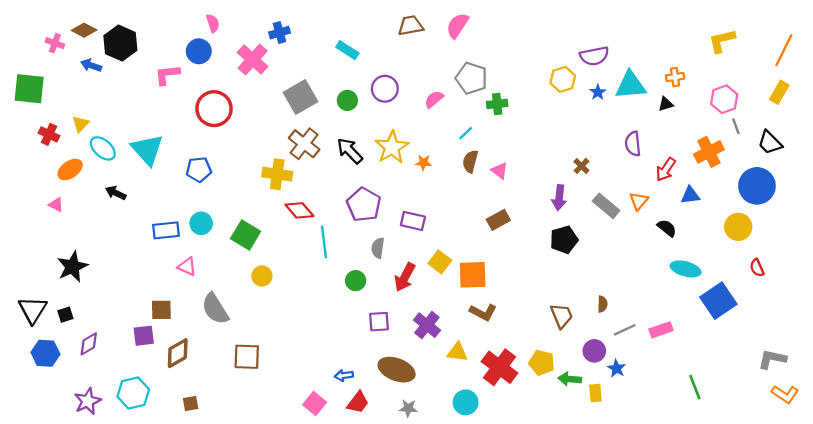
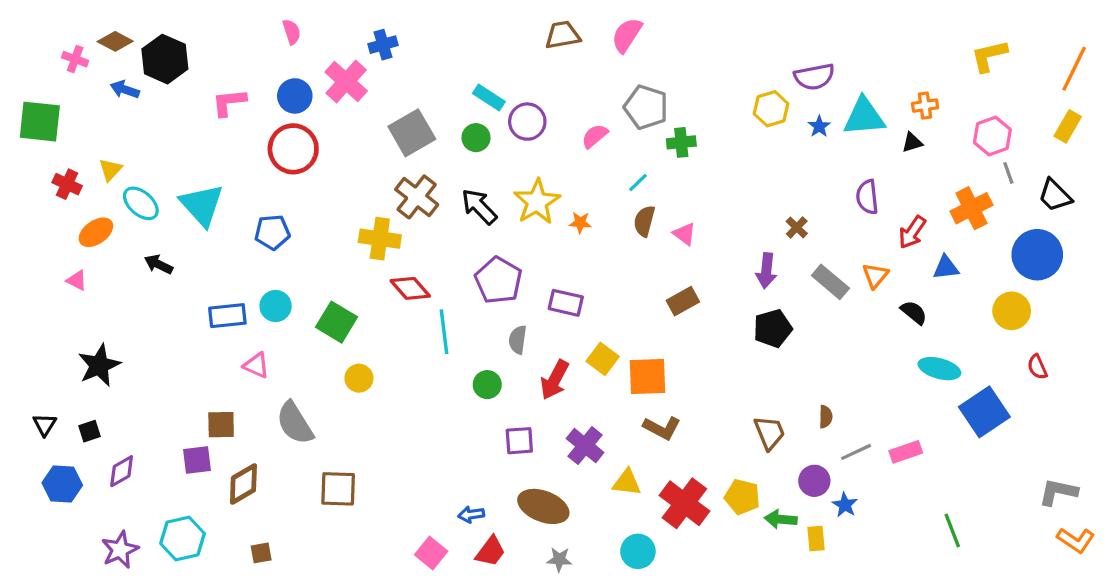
cyan rectangle: (347, 50) -> (489, 98), moved
blue circle: (199, 51) -> (295, 96), moved
black triangle: (33, 310) -> (45, 425), size x0.6

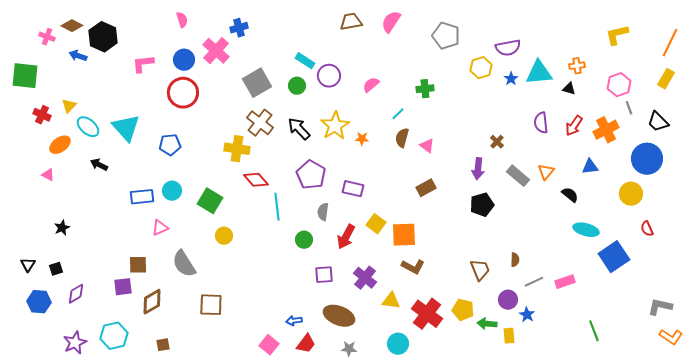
gray pentagon: (646, 107) -> (446, 36), moved
black triangle: (912, 142) -> (569, 89), turned 32
red arrow: (912, 232) -> (574, 126), moved
black star: (99, 365) -> (62, 228), size x0.6
pink triangle: (256, 365) -> (160, 228), turned -48

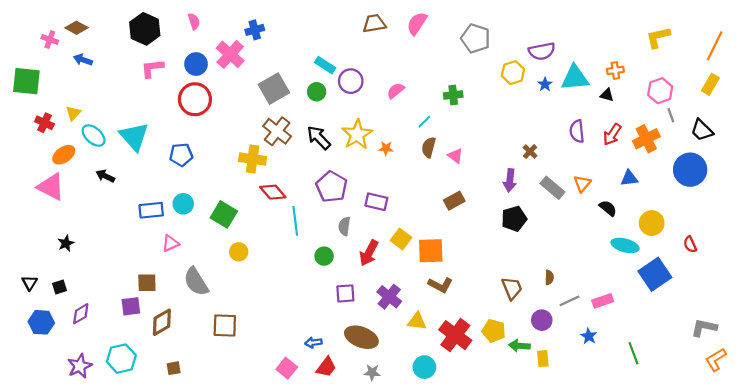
black hexagon: (103, 37) -> (145, 29), moved
pink triangle: (48, 175) -> (51, 187), size x2.0
yellow circle: (631, 194) -> (652, 223), moved
blue star: (527, 315) -> (589, 336), moved
orange L-shape: (671, 337) -> (716, 360), turned 115

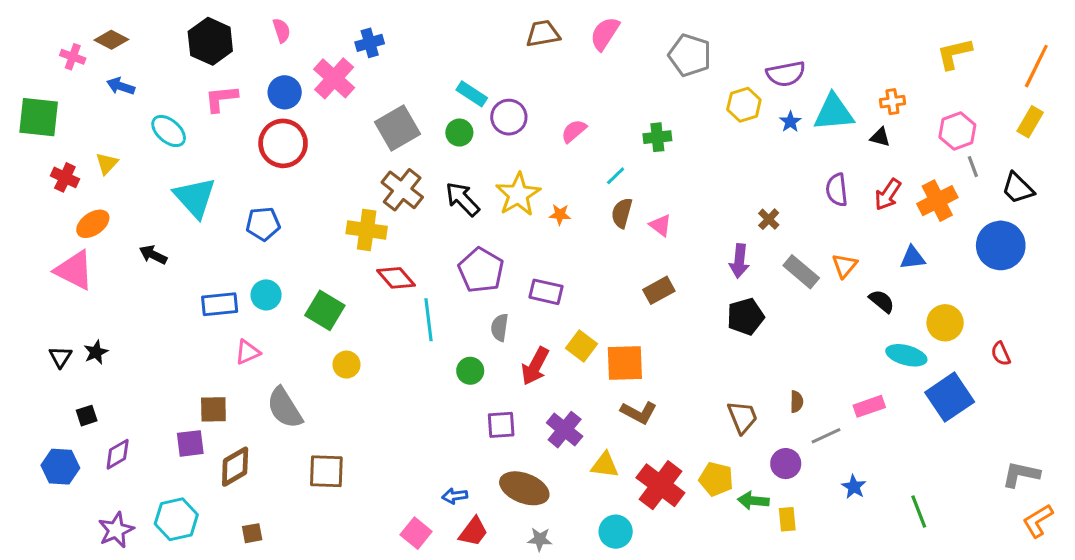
cyan ellipse: (94, 136) -> (169, 131), moved
black triangle: (30, 283) -> (60, 357), moved
pink rectangle: (603, 301) -> (869, 406), moved

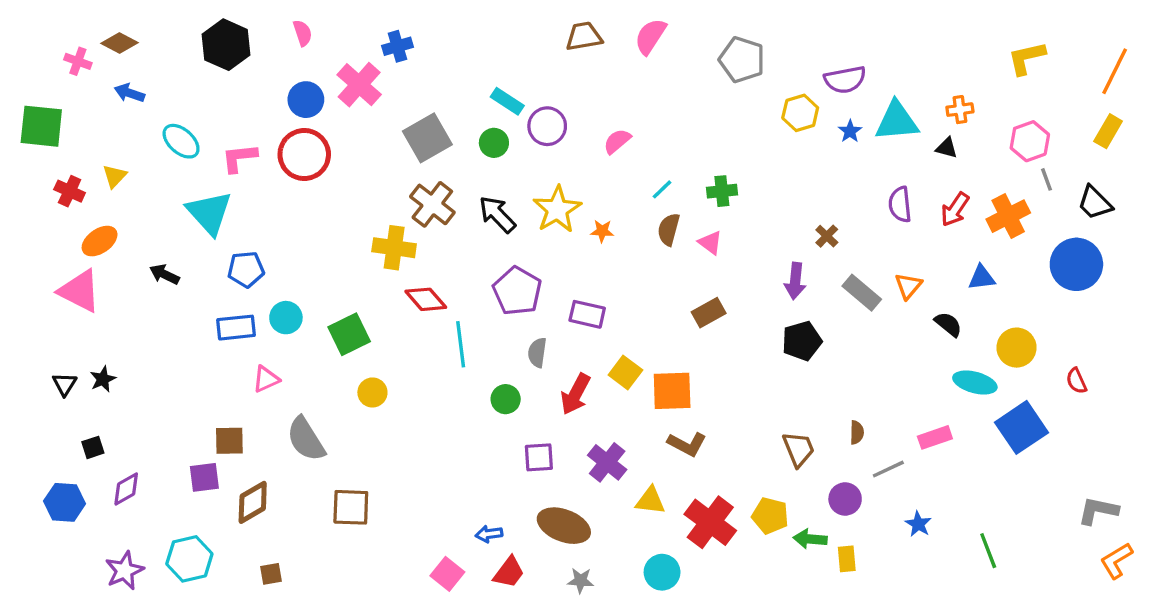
pink L-shape: (221, 99) -> (239, 158), moved
green cross: (657, 137) -> (722, 191), moved
blue pentagon: (263, 224) -> (246, 269), moved
green square: (325, 310) -> (349, 334), turned 33

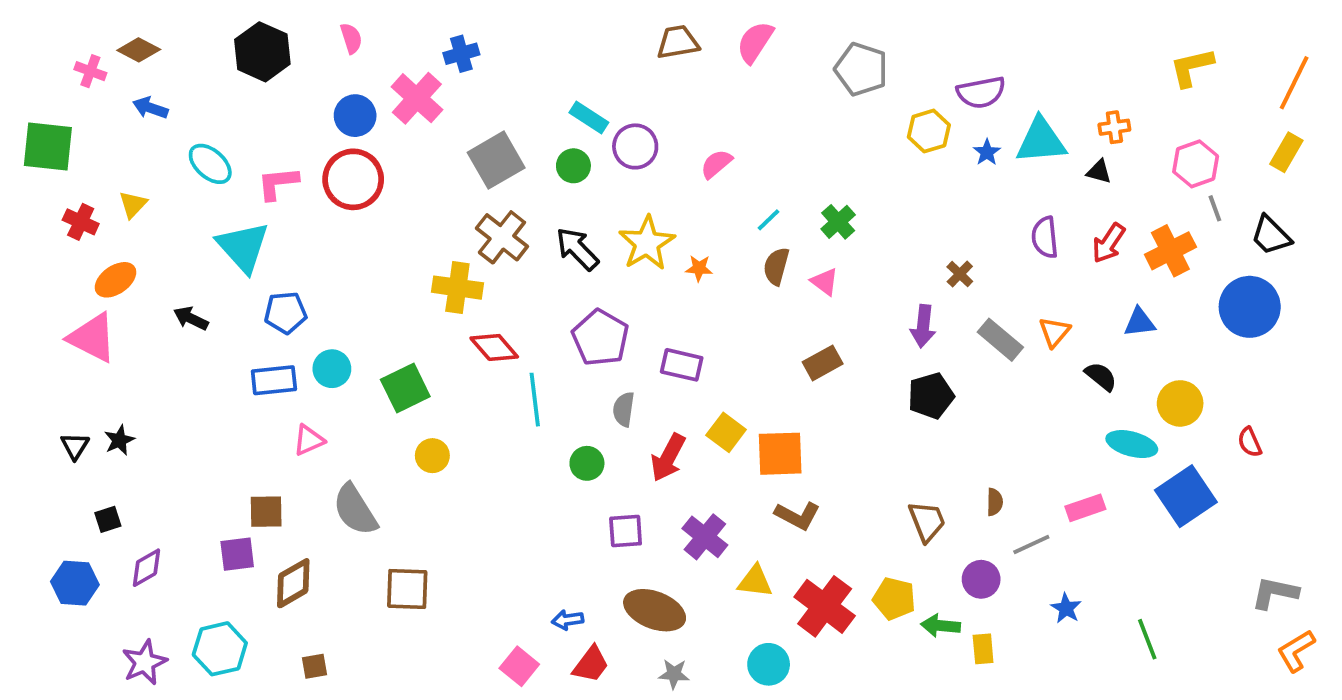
green cross: (722, 191) -> (838, 222), turned -36

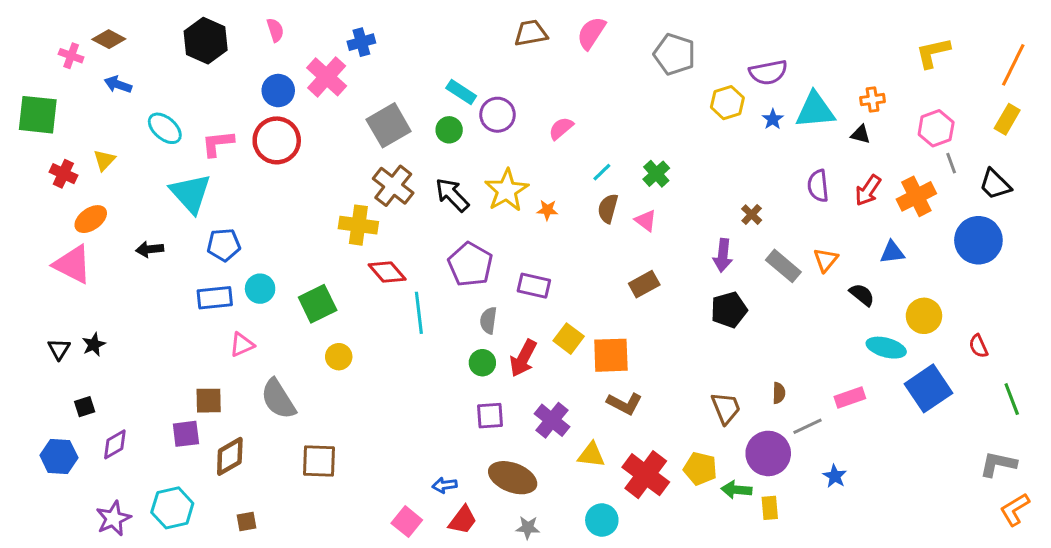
black arrow: (191, 318) -> (150, 249), turned -32
green circle: (587, 463) -> (482, 363), moved
purple circle: (981, 579) -> (768, 453), size x1.5
green line: (1147, 639) -> (1012, 399), moved

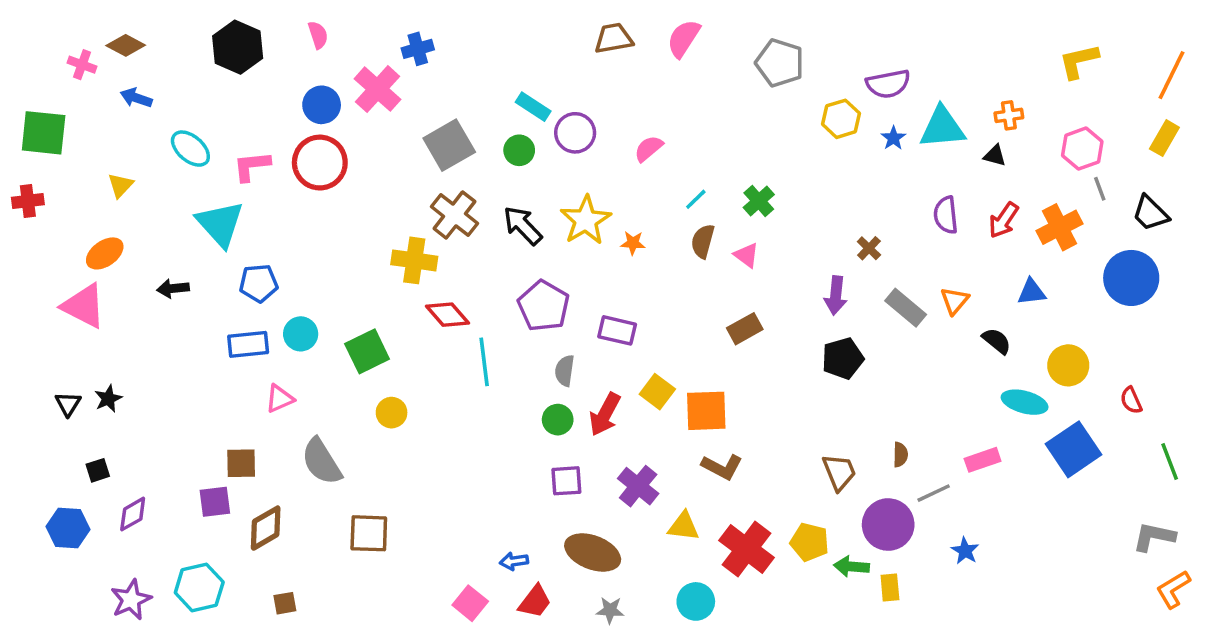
red cross: (63, 174) -> (28, 201), moved, turned -32

